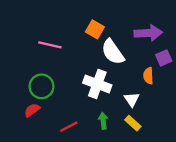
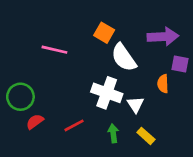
purple square: (164, 58) -> (180, 64), turned 35
green circle: (42, 86) -> (20, 97), moved
white triangle: (132, 99) -> (135, 105), moved
red line: (69, 127) -> (74, 125), moved

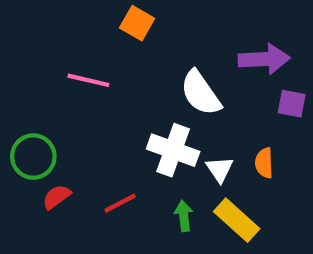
orange square: (104, 33) -> (137, 23), moved
orange semicircle: (163, 84) -> (264, 163), moved
yellow rectangle: (146, 136) -> (237, 220), size x1.5

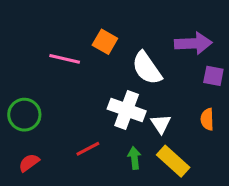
orange square: (137, 23) -> (105, 42), moved
orange semicircle: (264, 163) -> (207, 119), moved
red semicircle: (57, 197) -> (29, 163), moved

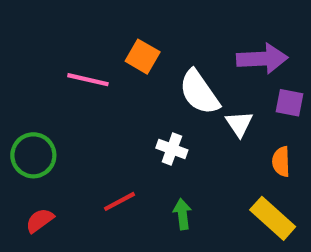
white cross: (127, 110) -> (172, 149), size x0.6
white triangle: (161, 124) -> (239, 124), moved
yellow rectangle: (173, 161) -> (273, 218), moved

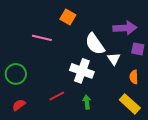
orange square: (143, 57) -> (68, 17), moved
white cross: (172, 149) -> (82, 71), size x1.6

